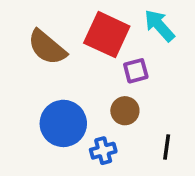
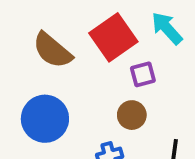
red square: (107, 35) -> (113, 37), turned 30
blue circle: (63, 123) -> (45, 119), moved

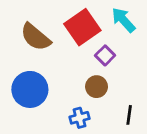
purple square: (143, 74) -> (105, 55), turned -30

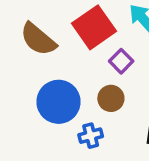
blue circle: (30, 89) -> (58, 102), moved

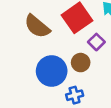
brown circle: (111, 98) -> (81, 63), moved

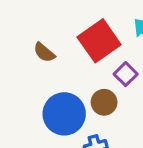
brown semicircle: (37, 26) -> (44, 52), size x0.6

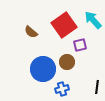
purple square: (126, 74) -> (80, 45), turned 32

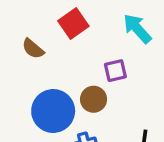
red square: (64, 25) -> (73, 24), moved, size x0.7

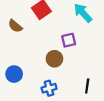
blue circle: (53, 111) -> (14, 74), moved, size x0.6

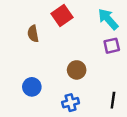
brown semicircle: (15, 26) -> (33, 34), turned 40
purple square: (69, 40) -> (112, 46), moved

